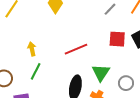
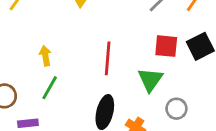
red line: (76, 49) -> (108, 58), turned -65
green triangle: (101, 73) -> (150, 80), moved

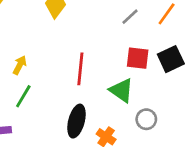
yellow arrow: (45, 56) -> (20, 65), turned 36
green triangle: (150, 80) -> (122, 90), turned -32

